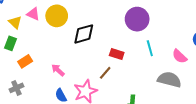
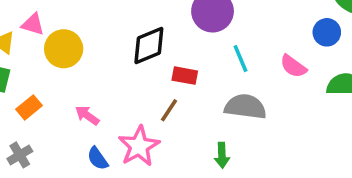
yellow circle: (57, 16) -> (64, 49), moved
black diamond: (84, 34) -> (149, 46), moved
gray semicircle: (169, 80) -> (245, 107), moved

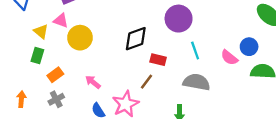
blue circle: (327, 32) -> (249, 47), moved
gray cross: (20, 155) -> (56, 99), moved

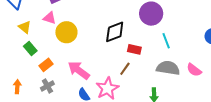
yellow triangle: (41, 31) -> (25, 27), moved
green rectangle: (37, 55) -> (30, 49), turned -56
pink semicircle: (229, 57) -> (194, 70), moved
pink arrow: (93, 82) -> (79, 70), size x1.6

